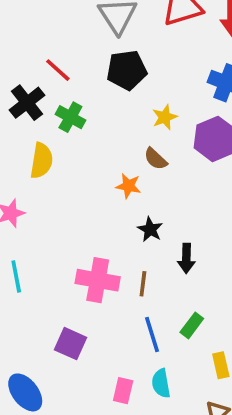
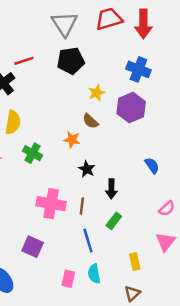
red line: (58, 70) -> (24, 61), turned -60
green cross: (70, 117) -> (33, 153), moved
green rectangle: (192, 325) -> (114, 221), moved

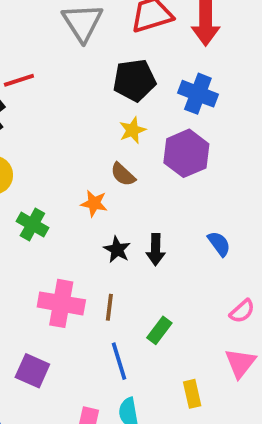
black pentagon: (71, 61) -> (134, 80), moved
black arrow: (111, 189) -> (156, 250), moved

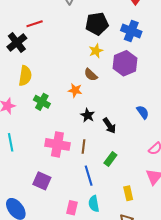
black arrow: (156, 250) -> (109, 126), moved, turned -35

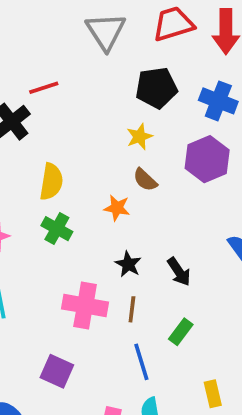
yellow star: (96, 51) -> (139, 137), moved
yellow semicircle: (25, 76) -> (51, 182), moved
black star: (88, 115) -> (128, 264), moved

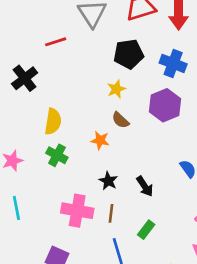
red line: (44, 88) -> (56, 42), moved

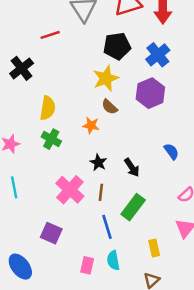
blue cross: (173, 63) -> (158, 55), turned 30
yellow star: (116, 89) -> (106, 78), size x1.5
pink cross: (77, 211) -> (70, 190), turned 32
green rectangle: (146, 230) -> (133, 207), size x1.5

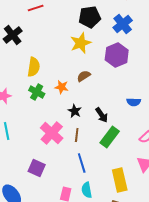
brown semicircle: (110, 107) -> (84, 76), moved, turned 104
orange star: (91, 125) -> (62, 87), moved
blue semicircle: (171, 151) -> (134, 102), turned 128
green rectangle: (133, 207) -> (110, 137), moved
yellow rectangle: (154, 248) -> (120, 180), size x1.6

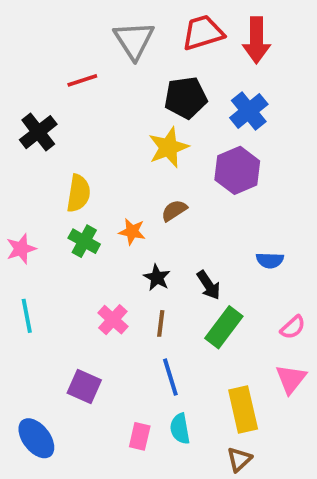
pink cross: (52, 133) -> (113, 320), size x0.7

